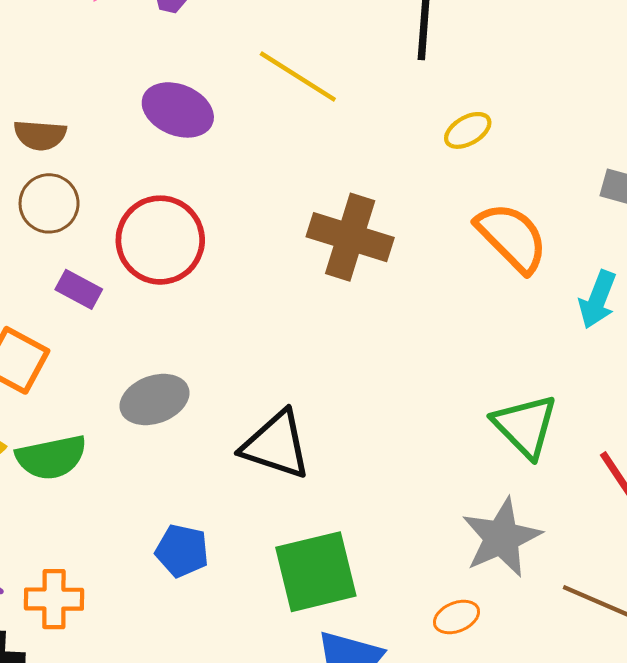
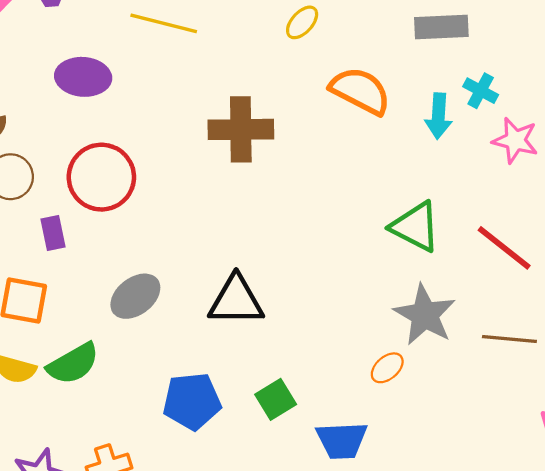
purple rectangle: (79, 289) -> (53, 233), turned 68
blue pentagon: (182, 551) -> (192, 401), size x1.4
green square: (316, 572) -> (276, 399), moved, size x0.6
orange ellipse: (456, 617) -> (387, 368), moved

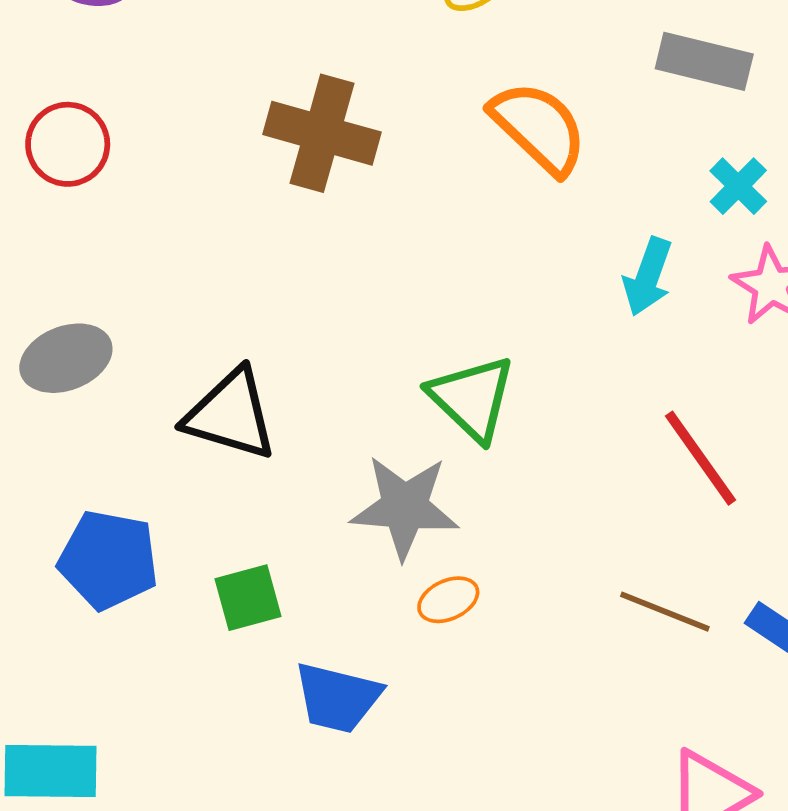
cyan arrow: (438, 116) -> (648, 277), moved
red circle: (101, 177) -> (68, 144), size x0.7
green triangle: (415, 227) -> (472, 398), moved
gray star: (425, 315) -> (405, 507), moved, turned 30

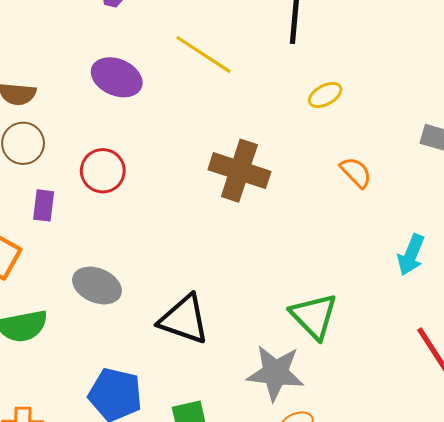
orange semicircle: (539, 128) -> (356, 172), size x0.6
gray ellipse: (66, 358) -> (97, 285), turned 42

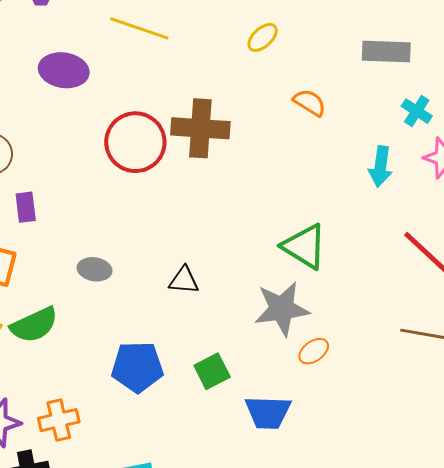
red circle: (103, 171) -> (135, 142), moved, size x1.4
gray ellipse: (97, 285) -> (95, 269), size x0.7
black triangle: (184, 319) -> (184, 280), size x0.6

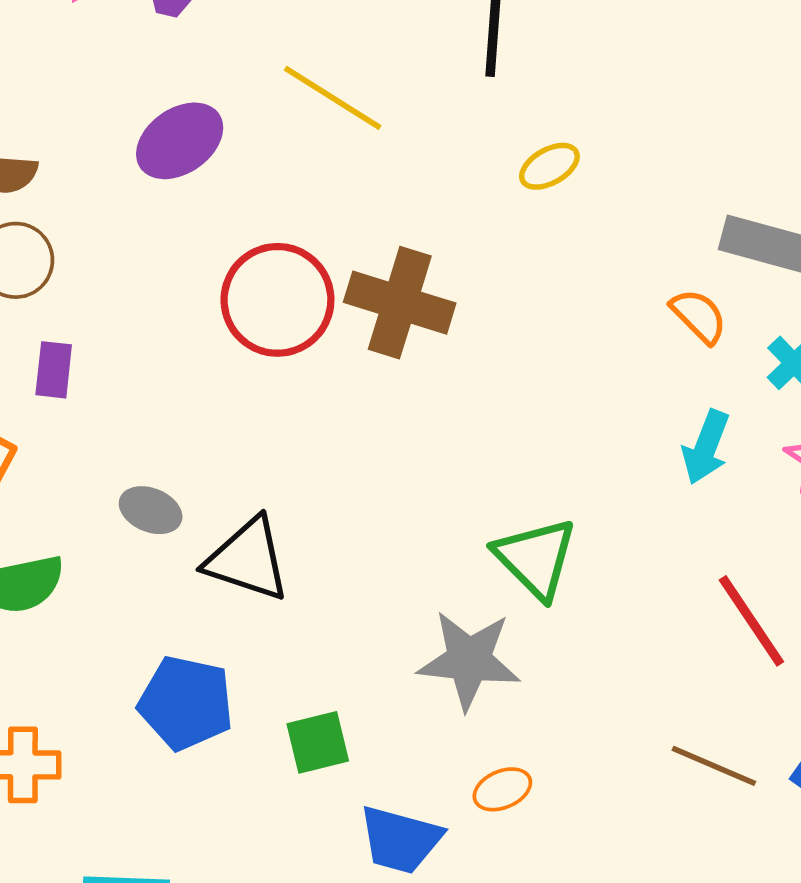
purple ellipse: (64, 70) -> (180, 141), turned -57
orange semicircle: (310, 103) -> (699, 316), moved
black triangle: (184, 280) -> (248, 559), moved, size x1.6
orange ellipse: (314, 351) -> (502, 789), moved

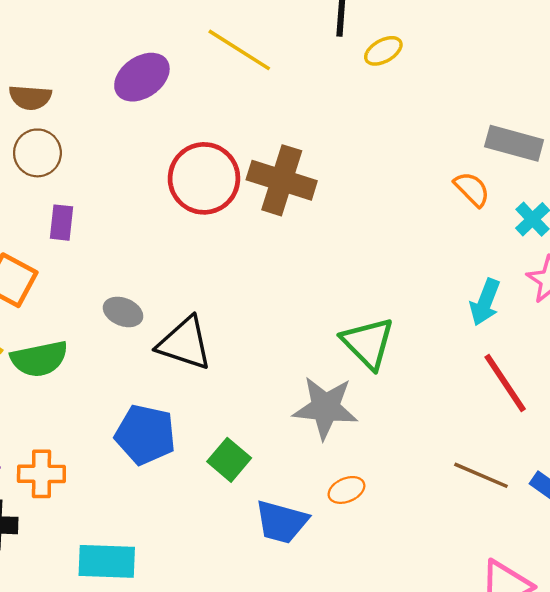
yellow ellipse: (549, 166) -> (383, 51), moved
cyan arrow: (706, 447) -> (485, 302), moved
green square: (318, 742) -> (229, 460), turned -36

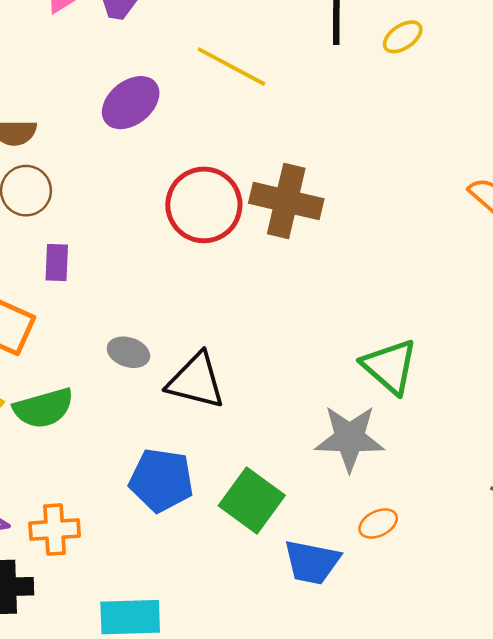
yellow ellipse: (383, 51) -> (403, 37), moved
green square: (229, 460) -> (252, 501), size x1.4

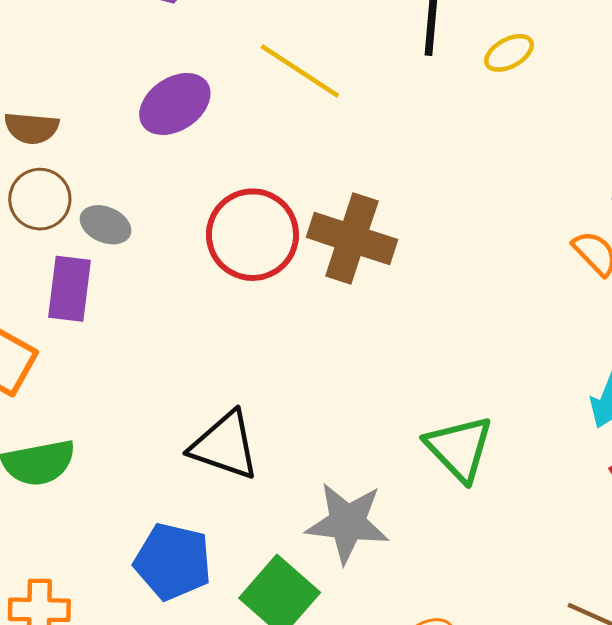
purple rectangle: (57, 262) -> (69, 289), size x1.4
gray ellipse: (128, 352) -> (105, 225), moved
gray star: (350, 438) -> (347, 523), moved

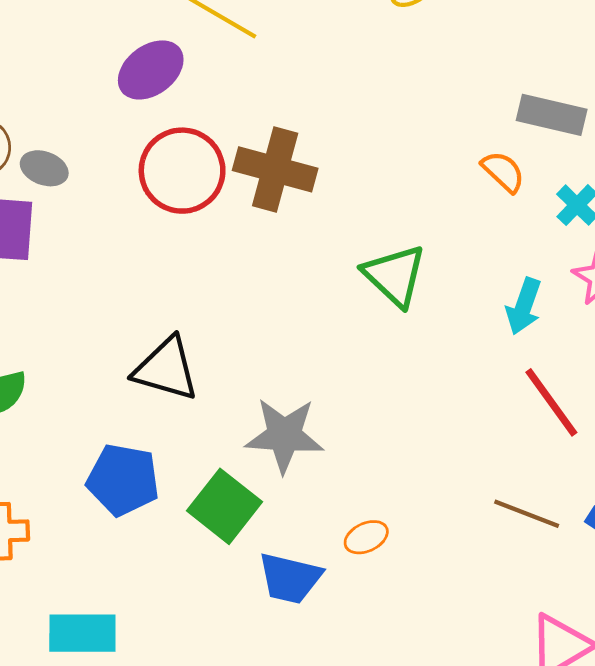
purple ellipse: (175, 104) -> (151, 70), moved
green triangle: (459, 448) -> (395, 275), moved

